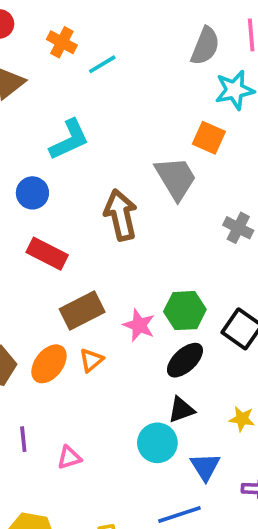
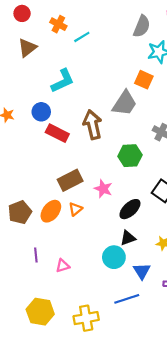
gray trapezoid: (176, 178) -> (125, 103), turned 64
red rectangle: (47, 254) -> (57, 133), moved
green hexagon: (185, 311) -> (130, 156), moved

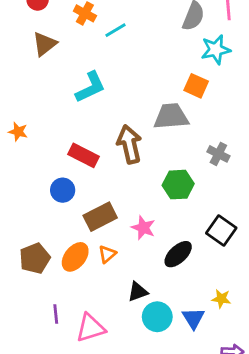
gray trapezoid: (125, 103) -> (171, 116), turned -128
blue circle: (41, 112) -> (63, 190), moved
black triangle: (128, 238) -> (138, 292), moved
pink triangle: (63, 266) -> (90, 328), size x1.6
blue triangle: (142, 271) -> (193, 318), moved

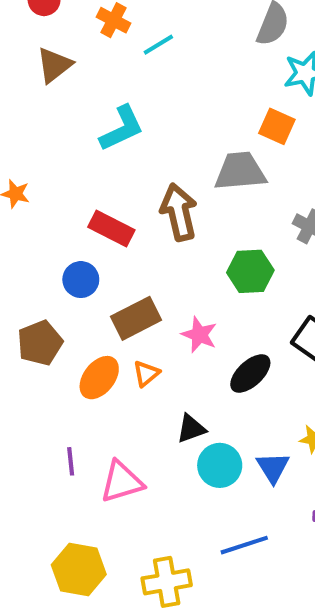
brown pentagon: (35, 258) -> (40, 343), moved

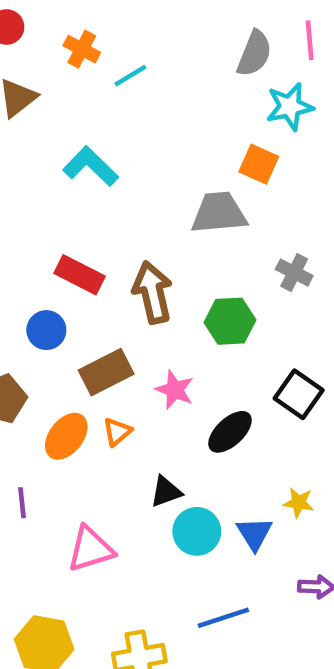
cyan L-shape: (122, 128) -> (91, 166), turned -111
brown arrow: (179, 212) -> (153, 292), moved
purple line: (71, 461) -> (22, 503), moved

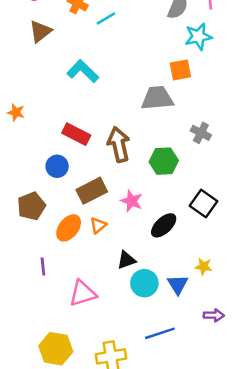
orange square: (259, 164) -> (180, 70), turned -35

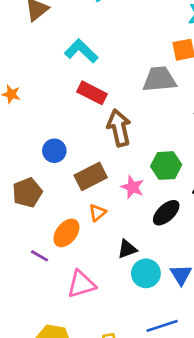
red rectangle: (76, 134) -> (92, 93), moved
green hexagon: (164, 161) -> (166, 166), moved
orange ellipse: (69, 228) -> (66, 233), moved
purple line: (43, 266) -> (39, 256), turned -54

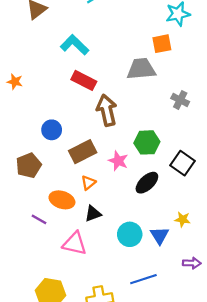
orange ellipse: (66, 233) -> (62, 200), turned 70
black triangle: (127, 249) -> (93, 214), moved
pink triangle: (81, 284) -> (75, 244), turned 30

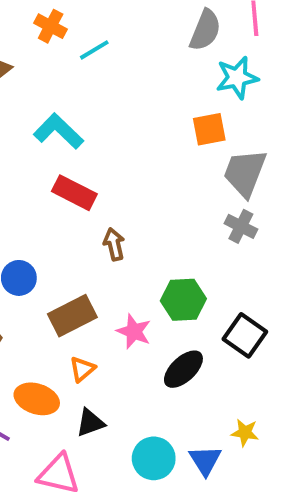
gray trapezoid: (141, 69) -> (245, 173), moved, turned -64
brown arrow: (107, 110) -> (114, 244), size x0.6

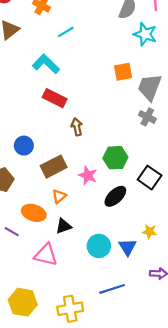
cyan line: (94, 50) -> (66, 32), moved
cyan star: (237, 78) -> (145, 34), turned 30
orange square: (209, 129) -> (123, 72), moved

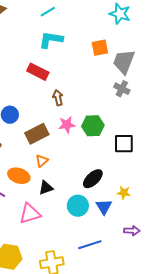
cyan L-shape: (46, 64) -> (51, 40), moved, turned -35
pink star: (88, 175) -> (67, 125), moved, turned -30
black square: (150, 178) -> (124, 144), turned -35
black ellipse: (115, 196) -> (93, 179), moved
pink triangle: (46, 255) -> (30, 214), turned -30

